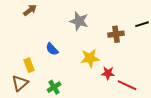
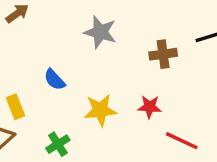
yellow star: (90, 58) -> (100, 110), moved
red star: (108, 73) -> (150, 107), moved

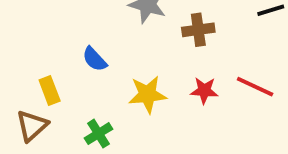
brown cross: (163, 54) -> (198, 30), moved
red line: (182, 141) -> (255, 87), moved

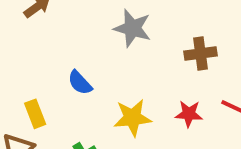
brown cross: (198, 30) -> (200, 53), moved

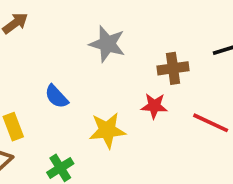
red star: (189, 114) -> (154, 106), moved

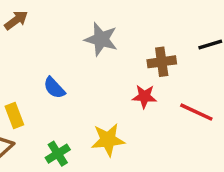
yellow star: (107, 130) -> (108, 140), moved

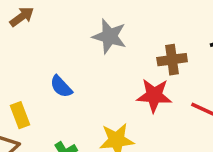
red star: (144, 96) -> (154, 95), size x1.4

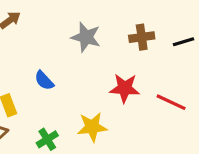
brown cross: (172, 60) -> (142, 37), moved

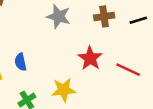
blue semicircle: (44, 80) -> (21, 62), moved, turned 30
red star: (125, 88) -> (90, 58), turned 30

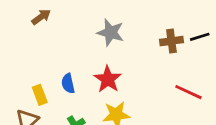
brown cross: (104, 16) -> (171, 41), moved
red star: (90, 58) -> (108, 79), moved

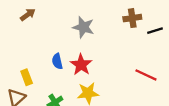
brown cross: (171, 41) -> (132, 18), moved
blue semicircle: (68, 84) -> (57, 61), moved

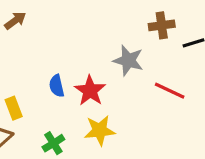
gray star: (83, 27) -> (128, 60), moved
red line: (146, 75) -> (170, 91), moved

